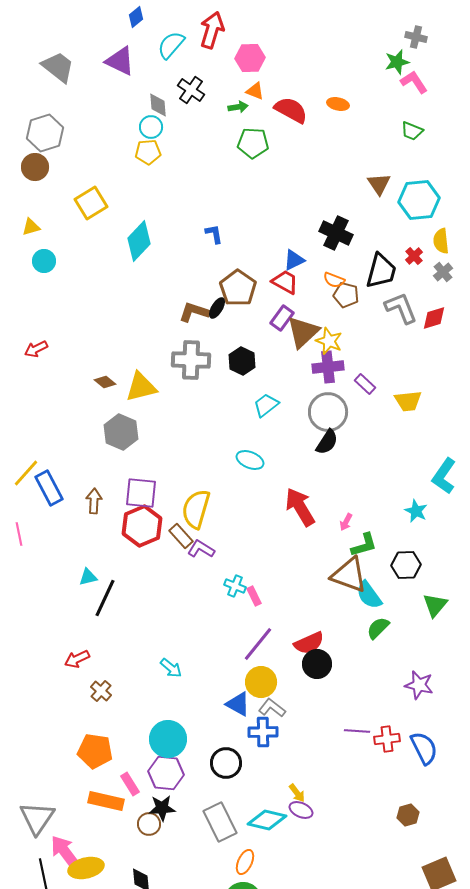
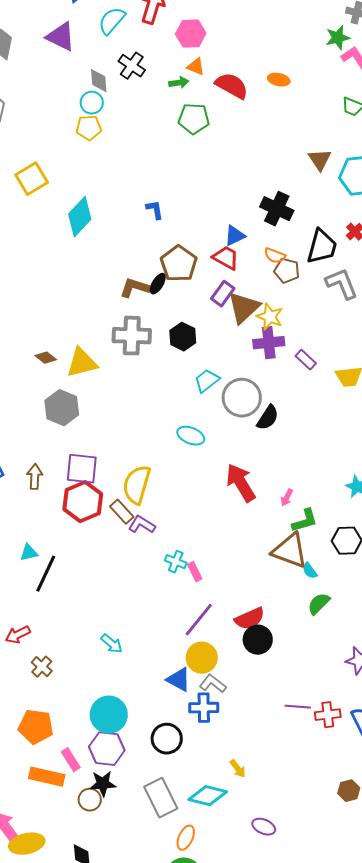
gray circle: (328, 412) -> (242, 398), moved
cyan semicircle: (369, 595) -> (310, 571), size x0.6
purple ellipse: (301, 810) -> (264, 827), moved

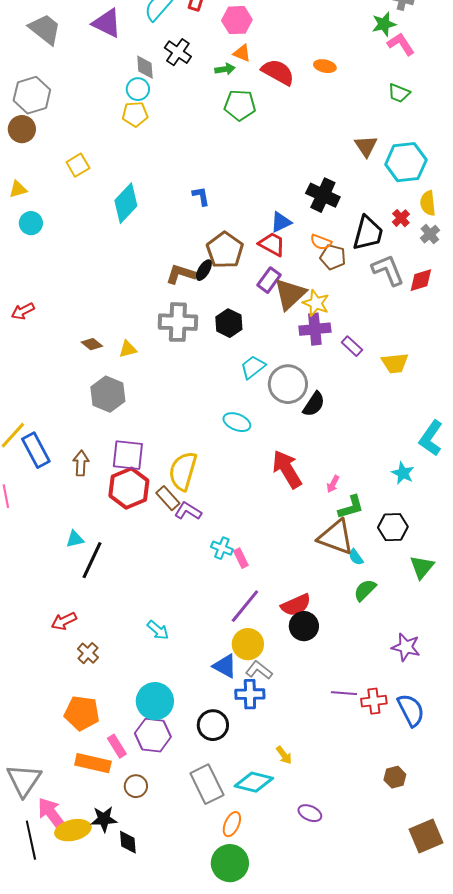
yellow square: (32, 179) -> (78, 165), size x0.7
yellow triangle: (82, 363) -> (128, 349), size x0.6
black star: (103, 784) -> (104, 819), moved

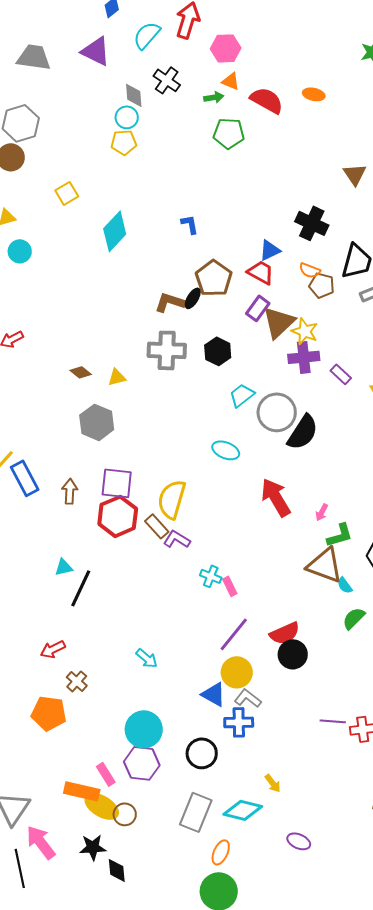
gray trapezoid: (45, 29) -> (34, 57), turned -30
black semicircle: (314, 404) -> (303, 432), size x1.4
orange pentagon: (82, 713) -> (49, 713), moved
gray rectangle: (207, 784) -> (196, 812), turned 48
yellow ellipse: (73, 830) -> (102, 806), moved, turned 44

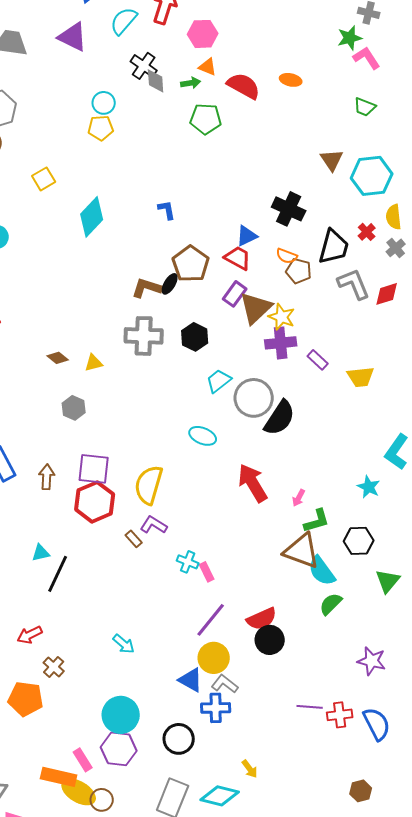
gray diamond: (134, 95) -> (156, 81), moved
gray hexagon: (97, 422) -> (74, 408), size x0.7
brown rectangle: (157, 526) -> (134, 539), moved, size x0.7
cyan semicircle: (345, 585) -> (322, 571), size x1.8

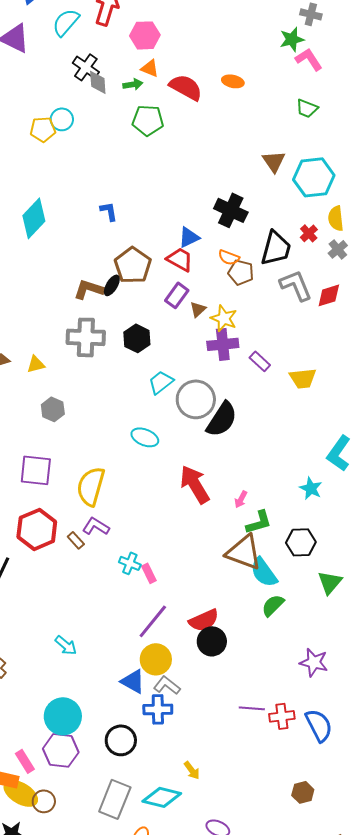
cyan circle: (104, 103) -> (62, 119), moved
brown triangle: (256, 308) -> (198, 309), size x0.5
gray hexagon: (74, 408) -> (53, 409), moved
red hexagon: (95, 502) -> (37, 529), moved

